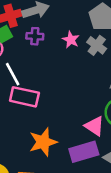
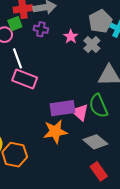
orange star: (43, 142) -> (55, 132), moved
purple rectangle: (84, 152) -> (63, 108), moved

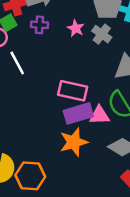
pink rectangle: (25, 79) -> (73, 91), moved
pink triangle: (80, 112) -> (99, 115), turned -36

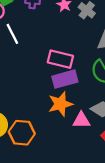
pink triangle: (99, 115) -> (81, 120), moved

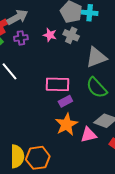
purple rectangle: (65, 79) -> (65, 101), size x0.6

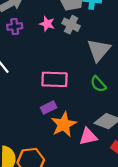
gray triangle: (96, 57) -> (99, 50), turned -30
green semicircle: (97, 88) -> (98, 84), size x0.7
purple rectangle: (65, 101) -> (49, 107), moved

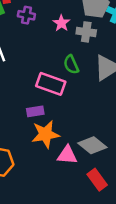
gray cross: (71, 25) -> (86, 32), turned -36
green semicircle: (98, 84) -> (71, 65), moved

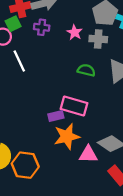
green semicircle: (71, 65) -> (86, 70), turned 132
pink rectangle: (51, 84) -> (74, 106), moved

